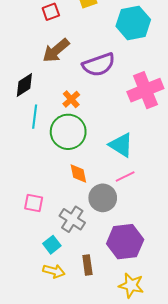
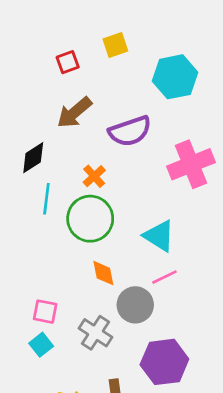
cyan square: (52, 245) -> (41, 345), moved

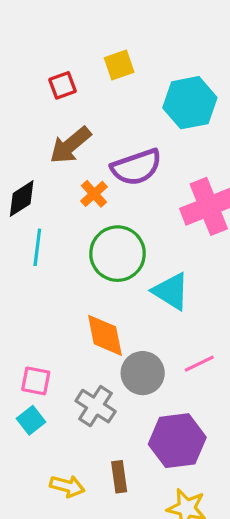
orange cross: (94, 176) -> (94, 194), moved
green circle: (90, 219) -> (118, 254), moved
orange diamond: (103, 273) -> (105, 335), size x1.4
pink line: (164, 277) -> (199, 364), moved

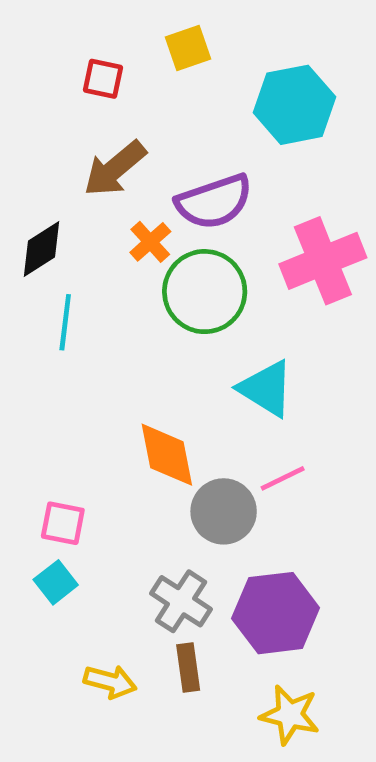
red square: (62, 85) -> (103, 79), turned 32
green circle: (118, 254) -> (205, 292), moved
pink line: (199, 364) -> (283, 478), moved
gray cross: (96, 406) -> (181, 601), moved

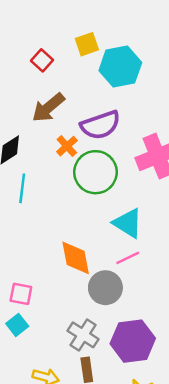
red square: (103, 79) -> (42, 60), turned 30
cyan hexagon: (294, 105) -> (120, 67), moved
pink line: (283, 478) -> (128, 258), moved

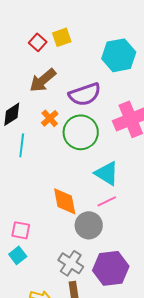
yellow square: (87, 44) -> (62, 37), moved
cyan hexagon: (120, 67) -> (119, 55), moved
orange cross: (67, 146) -> (50, 118), moved

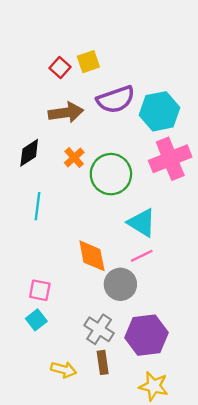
cyan hexagon: (119, 55) -> (159, 111), moved
brown arrow: (43, 80) -> (66, 113), turned -148
purple semicircle: (85, 94) -> (116, 99), moved
cyan line: (22, 145) -> (37, 206), moved

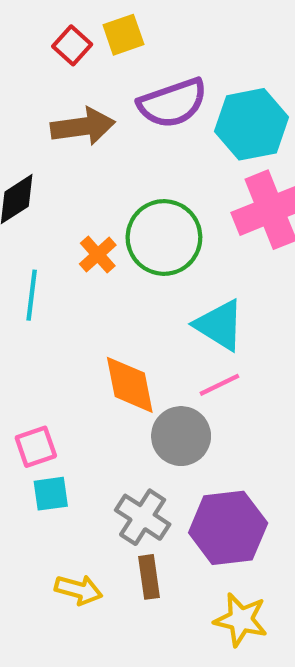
orange cross: (74, 158) -> (98, 255), moved
pink square: (40, 290) -> (36, 447), turned -30
cyan square: (36, 320) -> (51, 494), moved, turned 30

